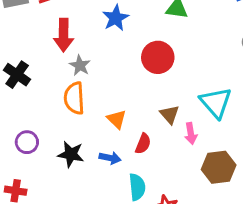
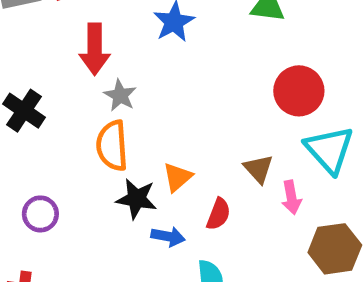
red circle: (158, 57) -> (299, 91), moved
orange triangle: (117, 119) -> (177, 177), turned 35
black star: (71, 154) -> (137, 199), moved

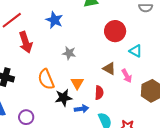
gray star: (120, 95) -> (69, 53), moved
cyan triangle: (329, 150) -> (136, 51), size x0.6

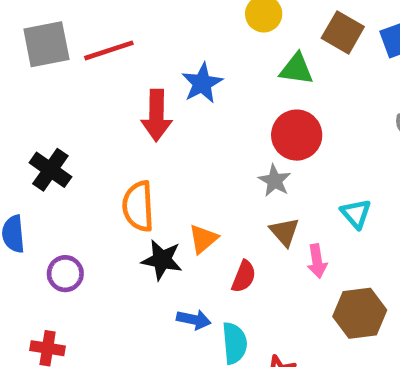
red circle: (115, 31) -> (297, 135), moved
red arrow: (26, 42) -> (156, 115), moved
gray star: (69, 53) -> (275, 181), moved
blue arrow: (82, 109) -> (194, 320), moved

